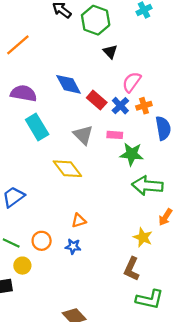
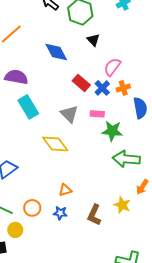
blue diamond: (69, 84) -> (56, 52), moved
brown L-shape: (132, 269) -> (94, 215), moved

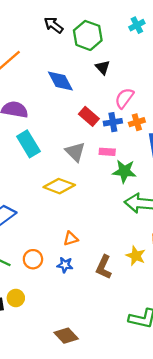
blue cross: (102, 88) -> (113, 122), turned 35
yellow diamond: (55, 144) -> (59, 186), turned -32
yellow circle: (15, 230) -> (16, 298), moved

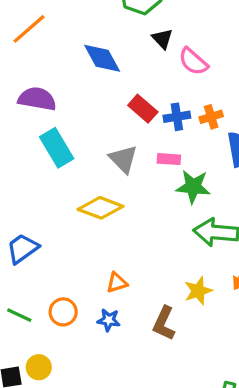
pink semicircle: (124, 98) -> (193, 61), moved, turned -85
yellow star: (136, 256) -> (198, 291), moved, turned 30

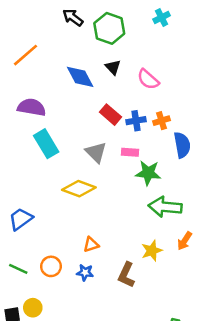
black triangle: (162, 39) -> (113, 67), moved

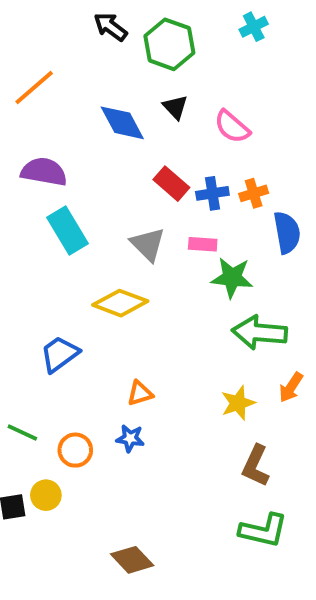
blue trapezoid: (21, 219) -> (60, 354), moved
orange circle: (51, 266) -> (75, 450), moved
brown L-shape: (126, 275) -> (256, 466), moved

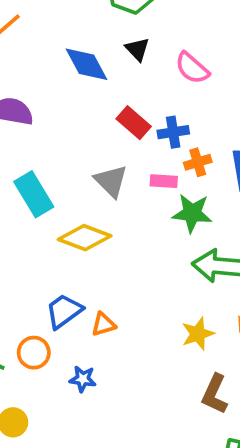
orange cross: (254, 193) -> (198, 162), moved
cyan rectangle: (67, 231) -> (34, 194), moved
blue trapezoid: (60, 354) -> (64, 311), moved
blue star: (130, 438) -> (83, 379), moved
orange circle: (75, 450) -> (34, 353), moved

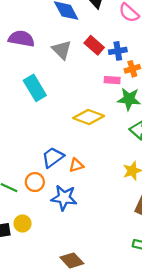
gray triangle: (111, 181) -> (62, 50), moved
yellow diamond: (85, 238) -> (89, 117), moved
blue star: (83, 379) -> (64, 198), size x1.6

